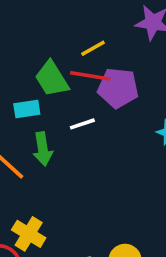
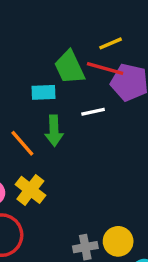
yellow cross: (29, 234) -> (30, 190), moved

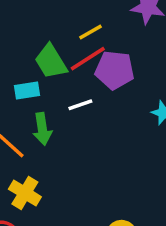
red line: (105, 68) -> (88, 59), turned -42

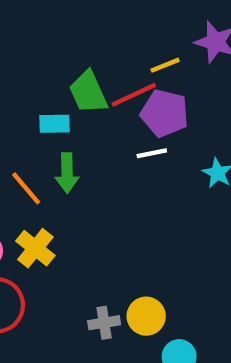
yellow line: (90, 32) -> (165, 65), moved
white line: (80, 105) -> (152, 153), moved

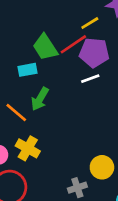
green arrow: (67, 173) -> (40, 99), turned 40
yellow circle: (146, 316) -> (102, 167), moved

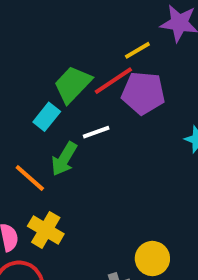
green trapezoid: (45, 47) -> (73, 84), turned 76
cyan rectangle: (27, 70) -> (47, 117), turned -42
white line: (90, 79) -> (96, 132), moved

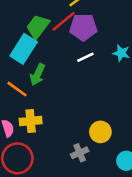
cyan rectangle: (47, 117) -> (24, 49), size x1.6
white line: (96, 132) -> (85, 57), moved
yellow cross: (46, 230) -> (31, 121), turned -30

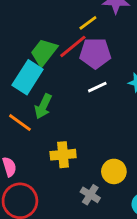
yellow cross: (31, 121) -> (63, 155), moved
gray cross: (80, 153) -> (90, 195), turned -35

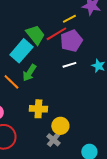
green trapezoid: (44, 52) -> (35, 35), turned 95
purple pentagon: (95, 53) -> (71, 41), turned -30
yellow circle: (114, 171) -> (60, 126), moved

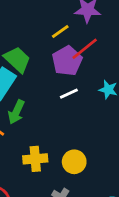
red line: (56, 34) -> (85, 49), moved
yellow circle: (60, 126) -> (74, 162), moved

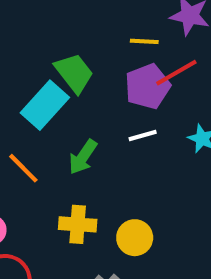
yellow line: (60, 31) -> (144, 41), turned 30
green arrow: (16, 112) -> (83, 157), moved

